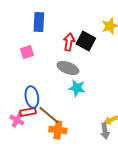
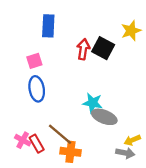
gray ellipse: (68, 68) -> (104, 117), moved
blue ellipse: (32, 97) -> (37, 89), moved
red rectangle: (28, 112) -> (37, 144), moved, turned 70
gray arrow: (105, 131) -> (125, 153), turned -70

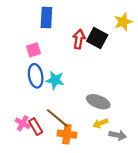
cyan star: (93, 103) -> (55, 80), moved
yellow arrow: (132, 140) -> (100, 123), moved

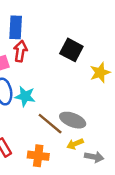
yellow star: (123, 22) -> (100, 73), moved
red arrow: (79, 39) -> (20, 51), moved
brown line: (57, 118) -> (50, 124), moved

